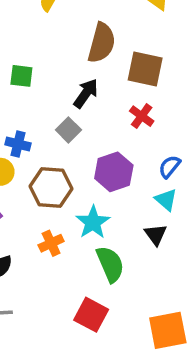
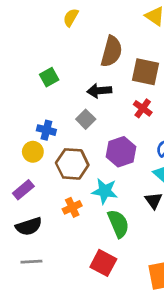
green square: (21, 76) -> (49, 77), turned -36
black arrow: (86, 93) -> (99, 91), turned -130
cyan star: (93, 222) -> (105, 191), turned -30

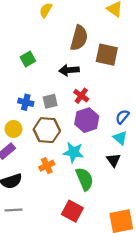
red cross: (143, 108) -> (81, 96), moved
gray square: (86, 119) -> (50, 101), moved, turned 32
yellow circle: (33, 152) -> (13, 129), moved

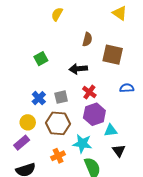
brown semicircle: (79, 38) -> (87, 39), size x0.6
blue cross: (26, 102) -> (39, 98), turned 32
blue semicircle: (122, 117) -> (127, 88), moved, turned 48
cyan triangle: (120, 138) -> (111, 130), moved, turned -48

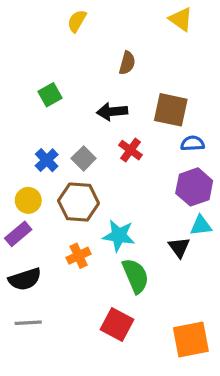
brown square: (113, 55) -> (171, 110), moved
gray square: (61, 97) -> (84, 158), turned -32
purple hexagon: (94, 114) -> (194, 187), moved
cyan triangle: (111, 130) -> (201, 226), moved

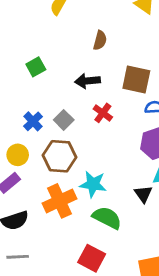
orange cross: (79, 256) -> (60, 201), size x1.6
green semicircle: (136, 276) -> (107, 218), turned -40

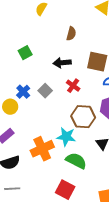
yellow circle: (18, 155) -> (10, 107), moved
brown hexagon: (60, 156) -> (83, 117), moved

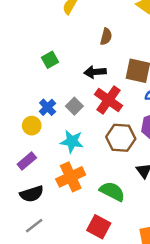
red cross: (73, 86) -> (109, 100), size x1.6
cyan star: (66, 137) -> (72, 141), moved
gray line: (12, 189) -> (34, 226), turned -35

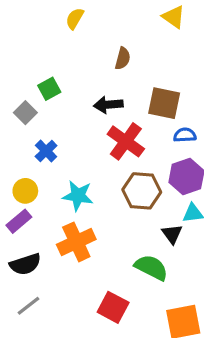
gray square: (74, 106) -> (25, 113), moved
yellow circle: (32, 126) -> (25, 191), moved
green semicircle: (112, 191) -> (151, 267), moved

